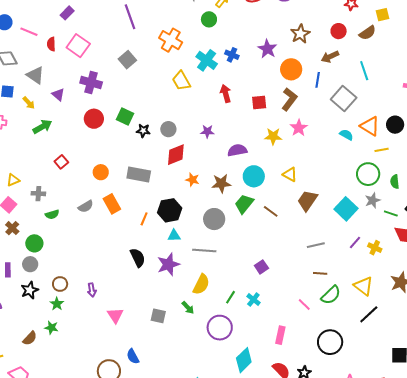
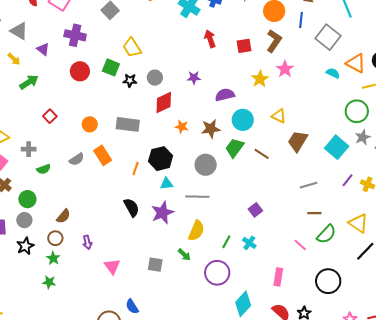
yellow trapezoid: (181, 81) -> (132, 47), moved
yellow star: (273, 136) -> (260, 79), turned -30
brown semicircle: (30, 338) -> (63, 216), moved

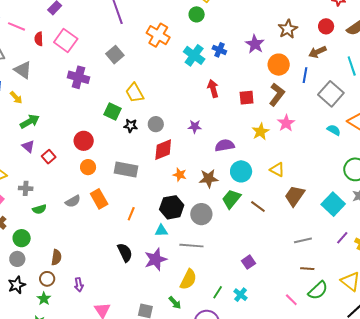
purple triangle: (43, 49) -> (28, 146), moved
red circle: (80, 71) -> (84, 141), moved
black hexagon: (161, 159) -> (172, 207), moved
brown semicircle: (63, 216) -> (56, 257), turned -35

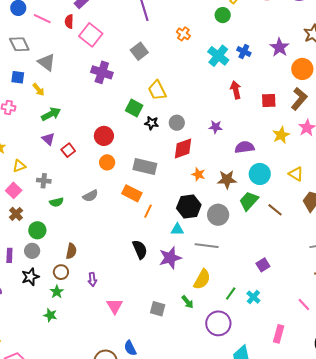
orange cross: (158, 35) -> (183, 34), size x0.6
red semicircle: (39, 39) -> (69, 21), moved
orange rectangle: (99, 199) -> (132, 193), moved, turned -36

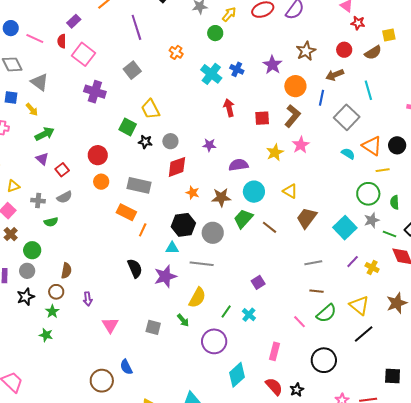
gray semicircle: (90, 196) -> (65, 197), moved

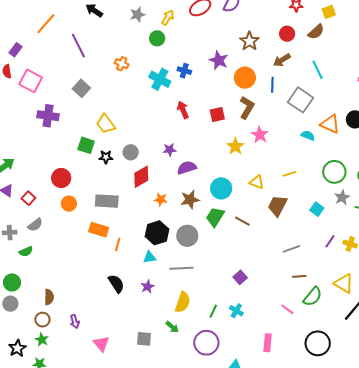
purple semicircle: (238, 165) -> (187, 168), moved
yellow line: (383, 170) -> (289, 174), moved
cyan square: (345, 228) -> (317, 209), size x0.6
purple star: (165, 276) -> (148, 287), size x0.6
black star: (26, 297) -> (17, 348), moved

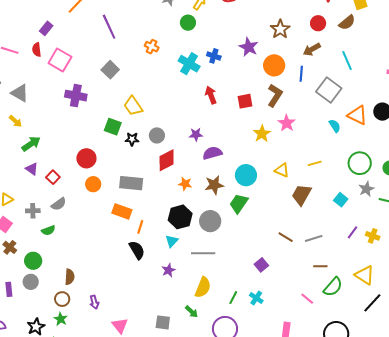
cyan semicircle: (308, 136) -> (335, 126), turned 32
brown line: (242, 221) -> (286, 237), moved
cyan triangle: (150, 257) -> (172, 241), turned -40
black semicircle: (116, 284) -> (137, 250), moved

